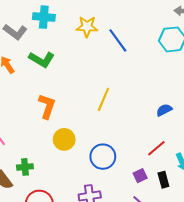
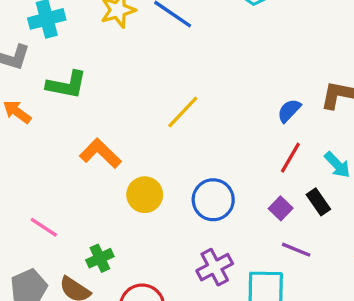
yellow line: (103, 99) -> (183, 112), turned 40
orange L-shape: (47, 106) -> (100, 153), turned -45
blue semicircle: (164, 110) -> (289, 111), moved

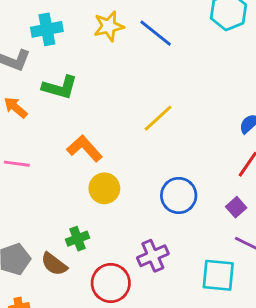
yellow circle: (145, 195) -> (104, 188), moved
pink line: (44, 227) -> (17, 164), moved, turned -30
purple cross: (215, 267) -> (153, 256), moved

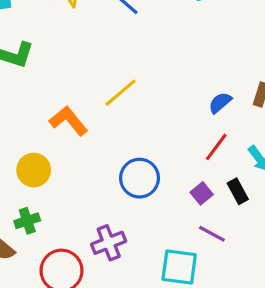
orange L-shape: (85, 148) -> (69, 121), moved
yellow circle: (104, 188) -> (34, 170), moved

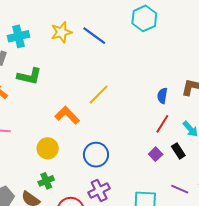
blue semicircle: (220, 103) -> (162, 96), turned -35
blue circle: (139, 178) -> (96, 155), moved
purple line: (212, 234) -> (180, 189), moved

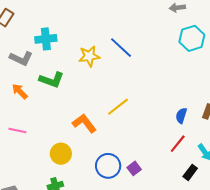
cyan hexagon: (144, 18) -> (192, 38), moved
yellow star: (61, 32) -> (89, 56), moved
black rectangle: (178, 151) -> (190, 172), turned 63
purple square: (156, 154) -> (134, 168), moved

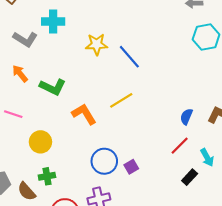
blue line: (121, 48) -> (129, 57), moved
green L-shape: (52, 80) -> (53, 87), moved
yellow circle: (61, 154) -> (40, 142), moved

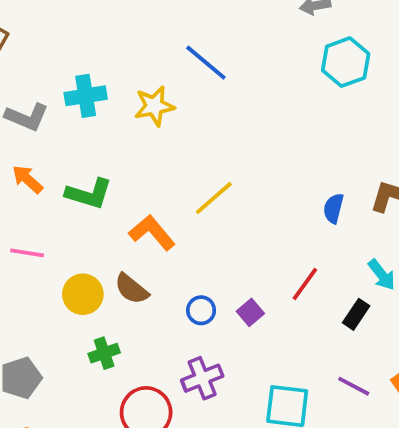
cyan cross: (53, 21) -> (86, 96), moved
blue line: (129, 57) -> (206, 63), moved
red line: (180, 146) -> (305, 284), moved
blue circle: (104, 161) -> (201, 310), size x0.6
brown semicircle: (27, 191) -> (132, 289), moved

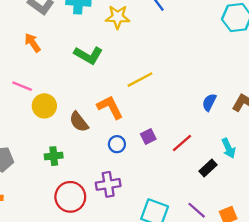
green L-shape: (89, 194) -> (88, 55), moved
orange L-shape: (152, 233) -> (110, 107), moved
yellow circle: (83, 294) -> (44, 106), moved
purple square: (250, 312) -> (148, 136), moved

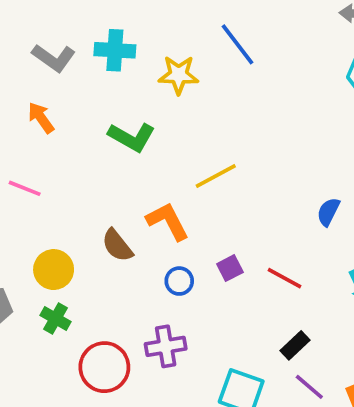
yellow circle: (44, 106) -> (54, 270), moved
red line: (182, 143) -> (285, 278), turned 70
green cross: (54, 156) -> (56, 319), moved, turned 36
black rectangle: (208, 168) -> (295, 345), moved

